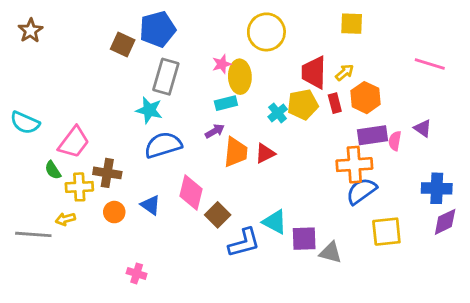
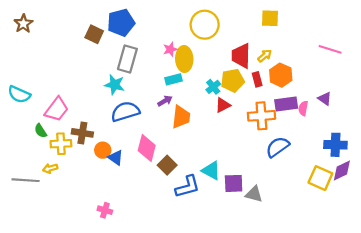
red triangle: (265, 153) -> (223, 105), moved
orange cross: (354, 165) -> (261, 116), moved
orange circle: (114, 212) -> (103, 150), moved
yellow square: (386, 232) -> (320, 178), moved, turned 30

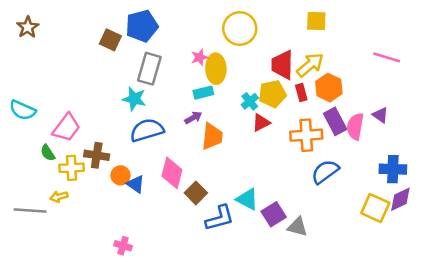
yellow arrow: (265, 56) -> (310, 65), size x1.6
purple rectangle: (286, 104) -> (335, 121), turned 70
pink semicircle: (303, 108) -> (355, 126), size x1.5
purple square: (234, 183) -> (274, 214), turned -30

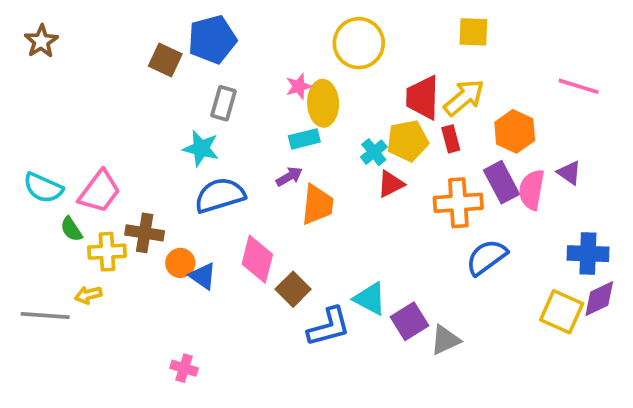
gray rectangle: (149, 69) -> (224, 103), size x0.7
orange hexagon: (329, 88) -> (515, 131), moved
cyan semicircle: (23, 110) -> (43, 188), moved
gray triangle: (297, 227) -> (445, 340), turned -40

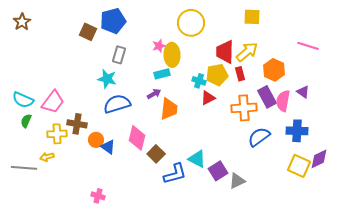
cyan cross: (374, 152) -> (199, 81), turned -32
green semicircle: (71, 229) -> (26, 121), moved, turned 56
blue cross: (588, 254) -> (297, 131), moved

